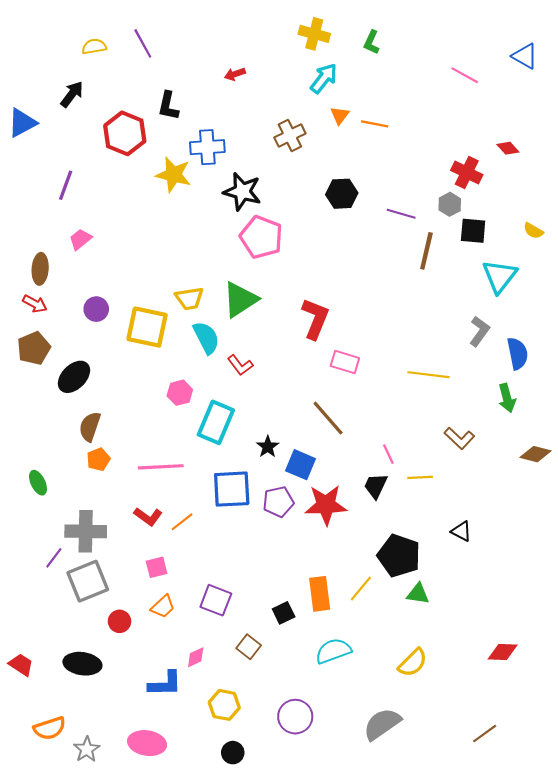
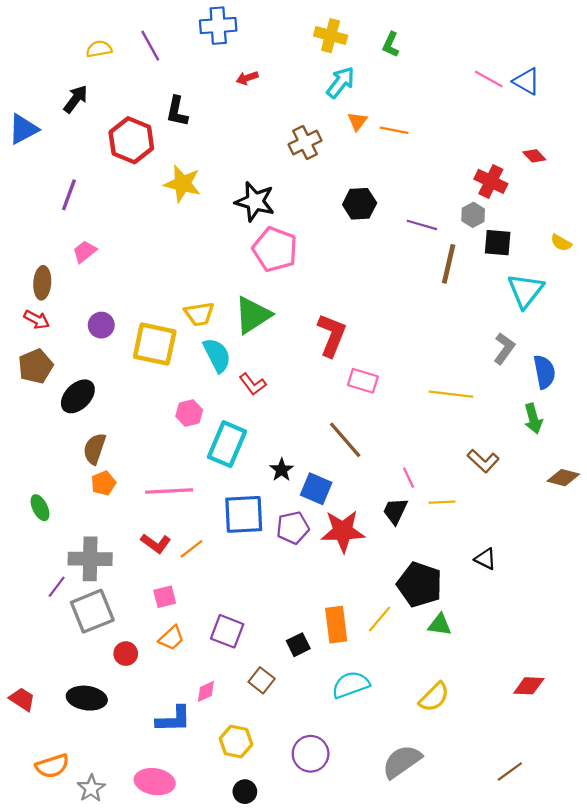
blue triangle: (525, 56) -> (527, 81), moved
blue cross: (207, 147) -> (218, 26), moved

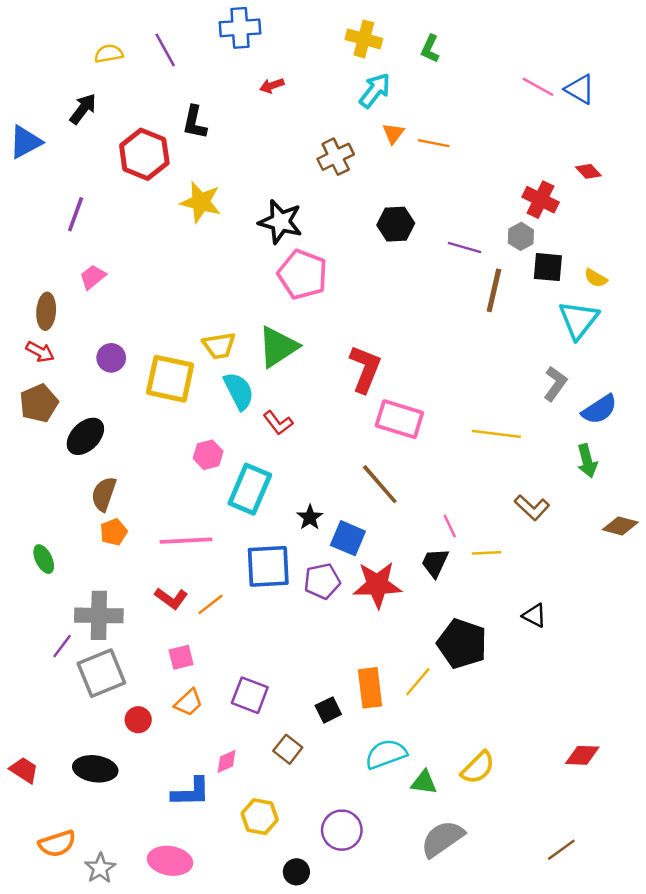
yellow semicircle: (561, 243) -> (596, 278), moved
blue semicircle: (544, 372) -> (599, 409), turned 68
pink rectangle: (363, 381) -> (399, 419), size x1.4
green triangle: (440, 625) -> (424, 782), moved
black circle: (245, 792) -> (296, 872), moved

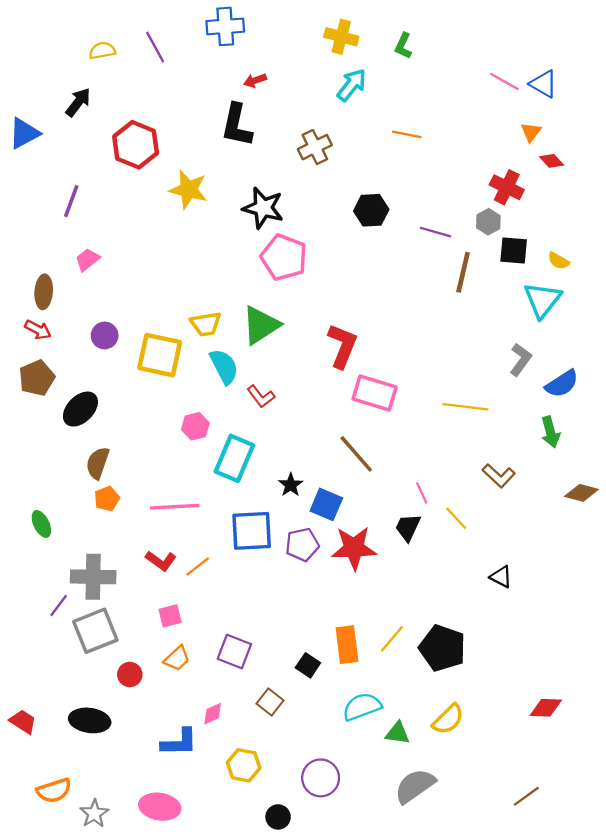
black L-shape: (195, 122) -> (237, 125), moved, size x1.4
orange triangle: (393, 133) -> (531, 132), moved
yellow line: (487, 553) -> (456, 518), turned 50
black pentagon: (462, 644) -> (442, 648), moved
black square: (328, 710) -> (308, 665), turned -30

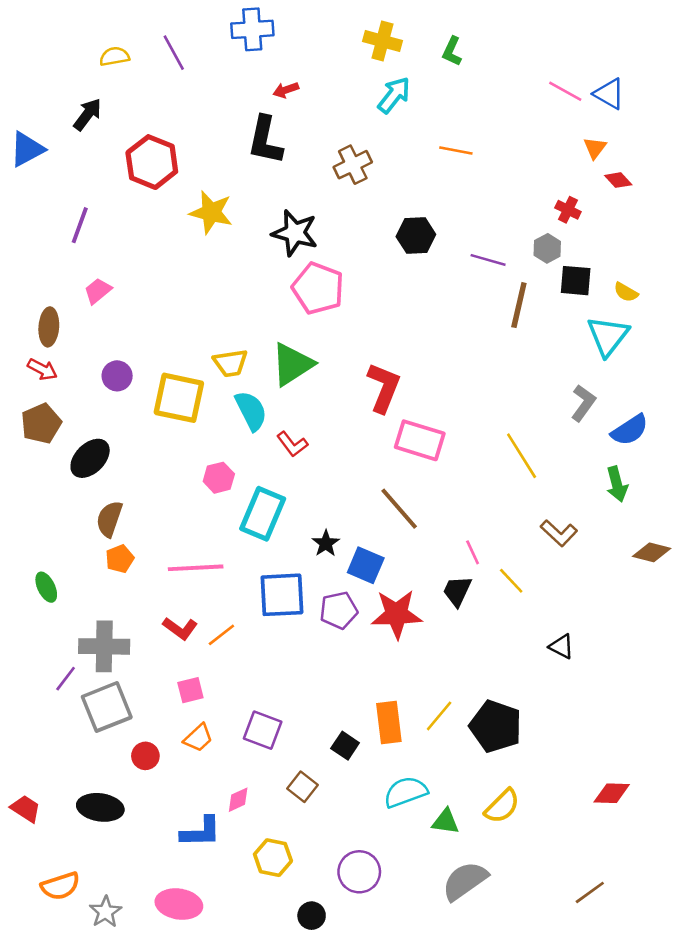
red cross: (507, 187) -> (568, 210), size x0.7
yellow line: (465, 407) -> (522, 456), turned 51

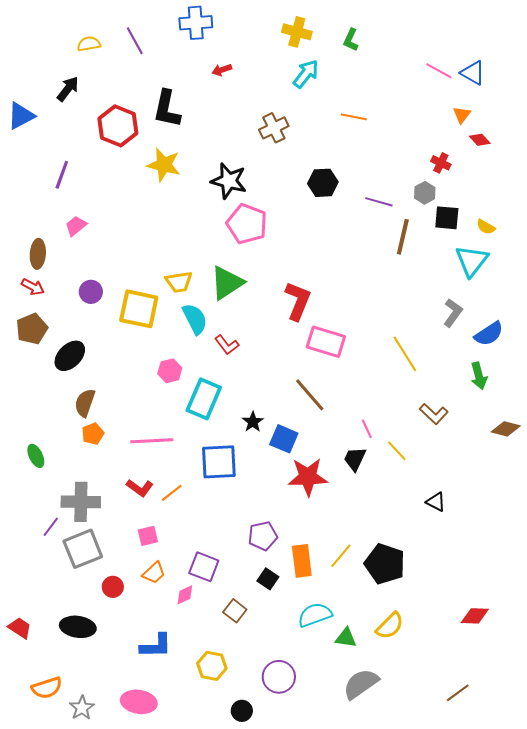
black L-shape: (265, 140) -> (167, 109), moved
purple pentagon: (339, 610) -> (263, 536), moved
pink diamond: (238, 800) -> (185, 595), moved

